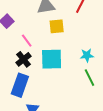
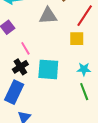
yellow square: (57, 26) -> (77, 39), moved

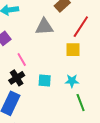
cyan square: (48, 69) -> (45, 80), size x0.6
cyan star: (84, 69) -> (72, 81), moved

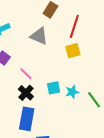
gray triangle: (44, 27) -> (39, 36), turned 42
cyan star: (72, 81) -> (72, 92), moved

